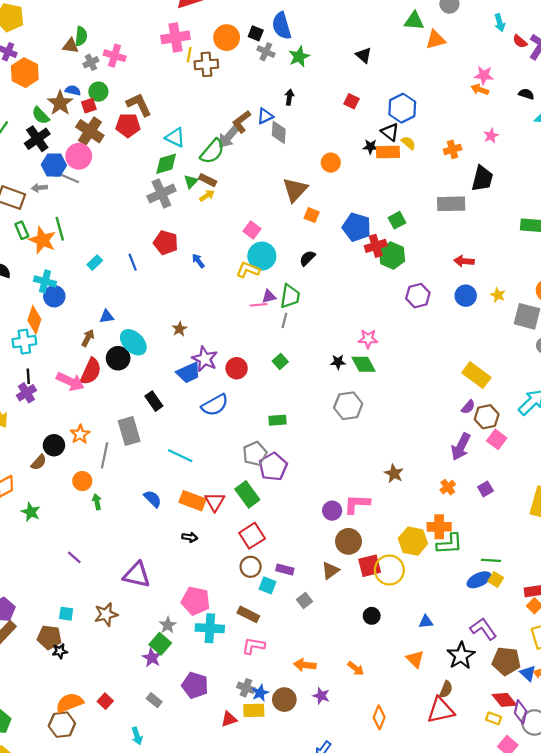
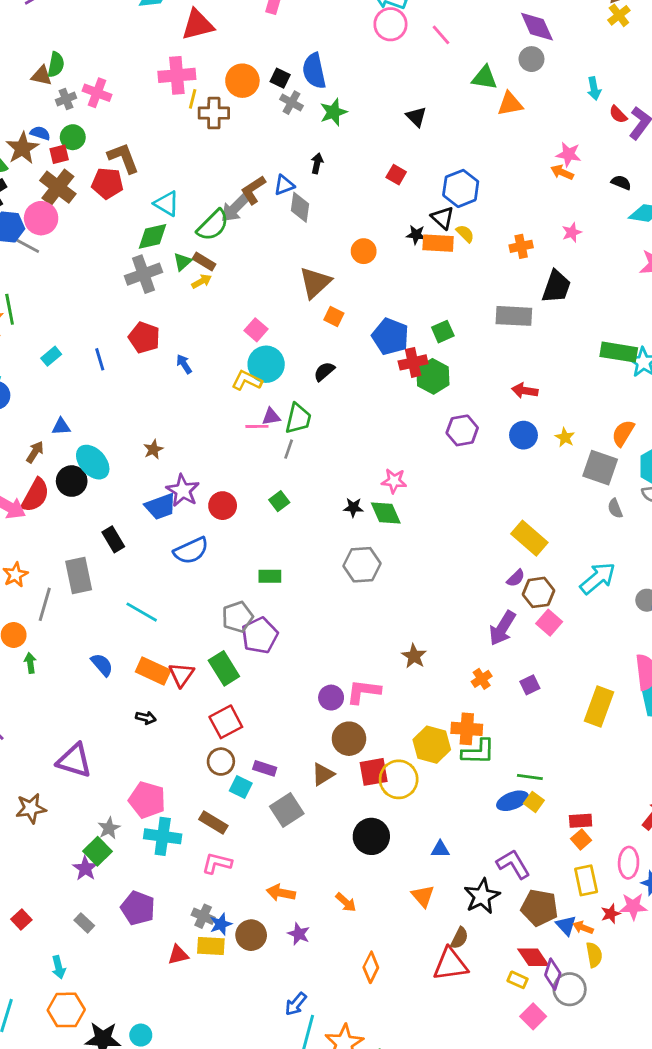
gray square: (305, 600) -> (287, 810), size x1.6
black circle: (372, 616) -> (371, 836), size x1.6

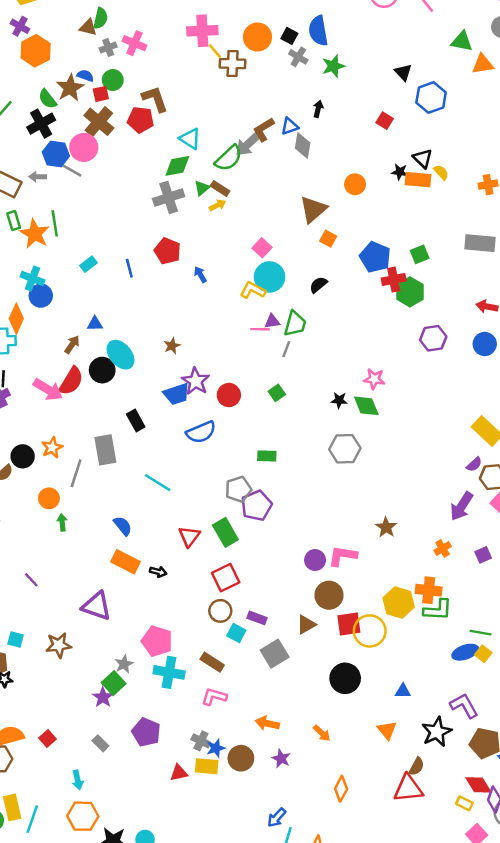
yellow line: (193, 99) -> (215, 51), turned -56
blue hexagon: (461, 188) -> (431, 97), moved
orange rectangle: (153, 671) -> (126, 562), moved

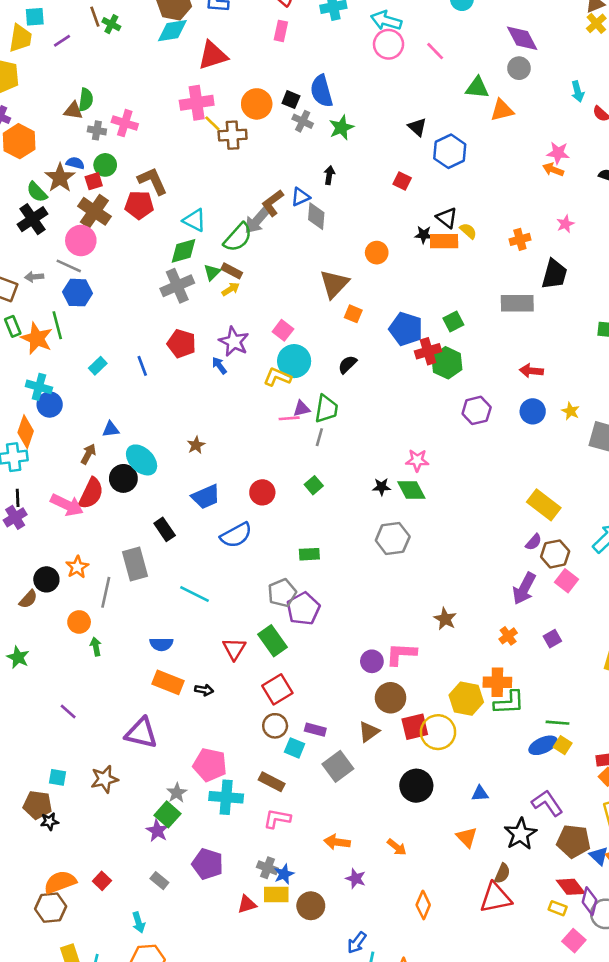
gray cross: (108, 48) -> (97, 130), turned 35
blue hexagon: (56, 154) -> (78, 293), moved
purple star: (196, 381) -> (234, 342), moved
blue semicircle: (123, 526) -> (161, 644), turned 135
brown circle: (241, 758) -> (311, 906), moved

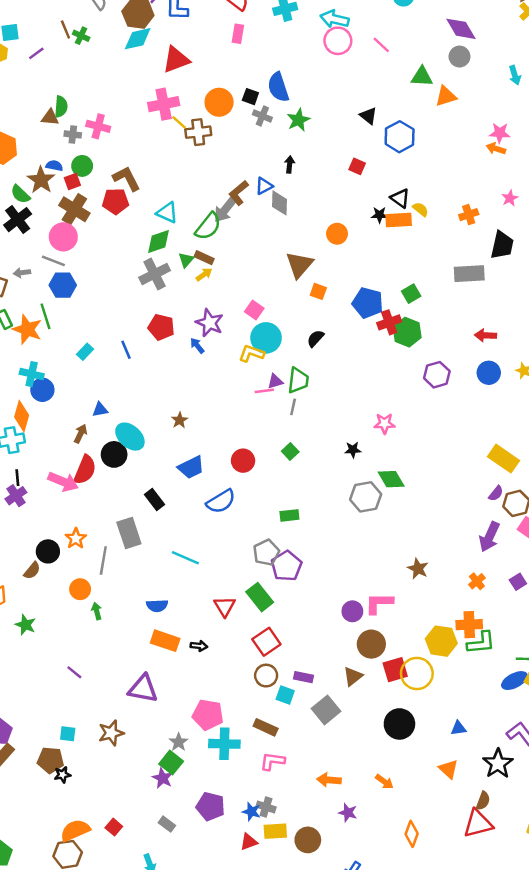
green diamond: (411, 490) -> (391, 479), moved
blue star: (284, 874) -> (251, 812), moved, turned -30

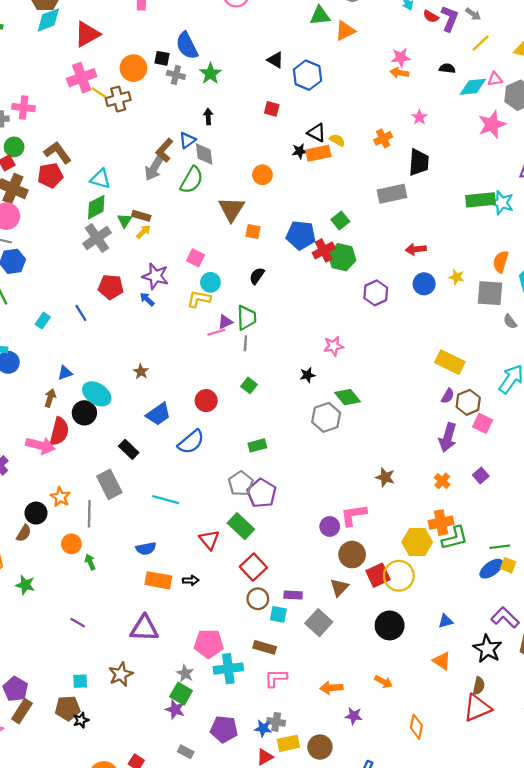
green semicircle: (208, 226) -> (192, 180), moved
cyan circle: (266, 338) -> (210, 282), size x0.7

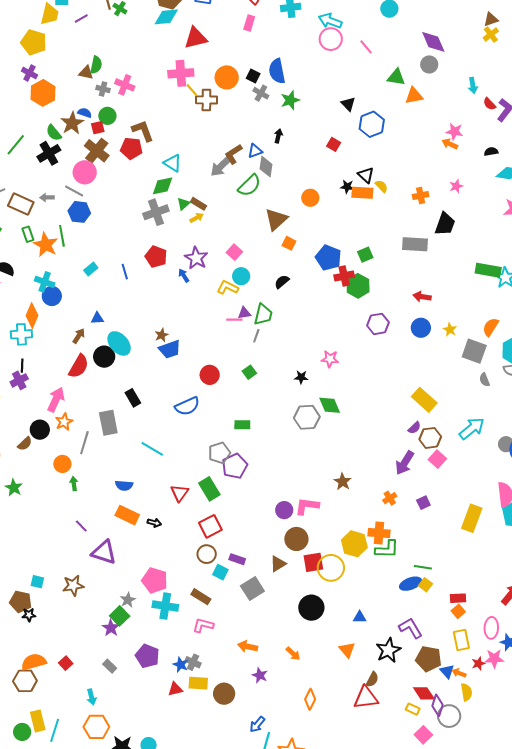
black semicircle: (447, 68) -> (491, 152), turned -32
blue trapezoid: (158, 414) -> (170, 349), moved
pink arrow: (40, 446) -> (56, 400), moved, turned -95
purple line: (78, 623) -> (81, 526), moved

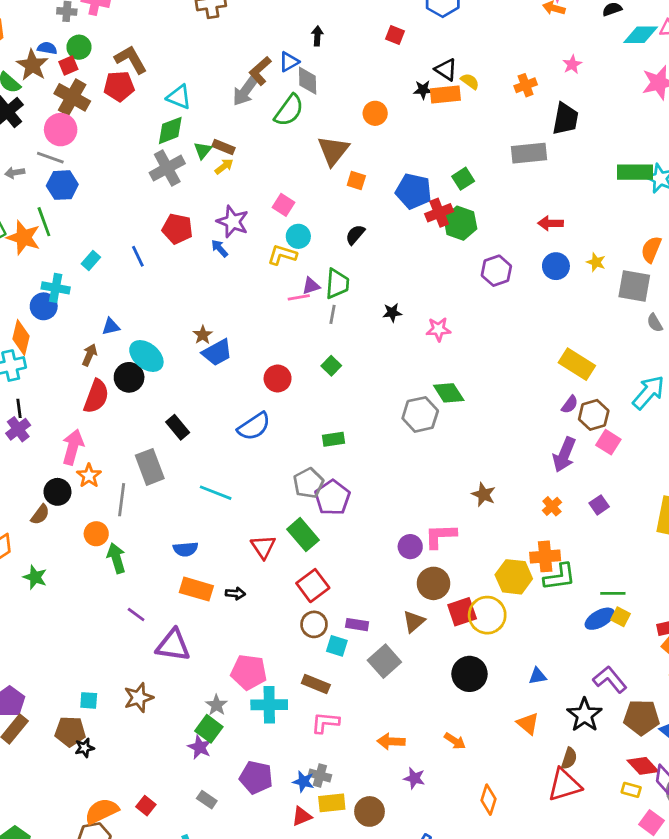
cyan cross: (45, 282) -> (56, 288), moved
black star: (301, 377) -> (392, 313), moved
green arrow: (74, 484) -> (116, 558), size x1.5

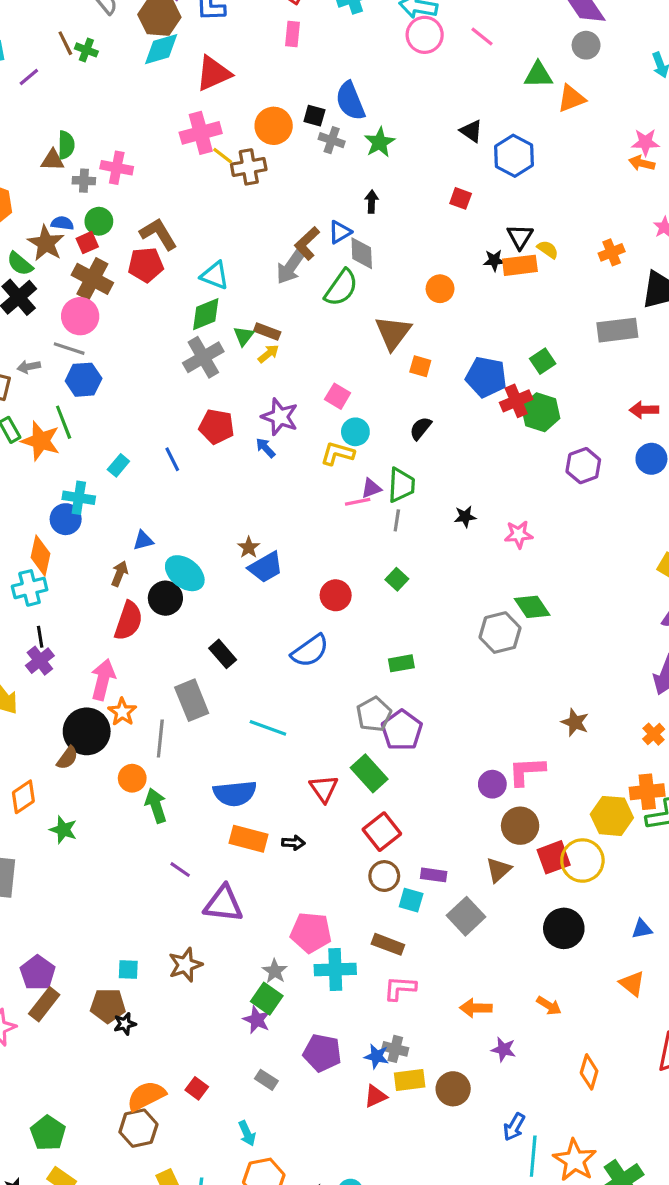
black triangle: (446, 70) -> (520, 237), turned 30
black circle: (57, 492) -> (87, 731), size x1.5
blue semicircle: (185, 549) -> (235, 793), size x1.5

